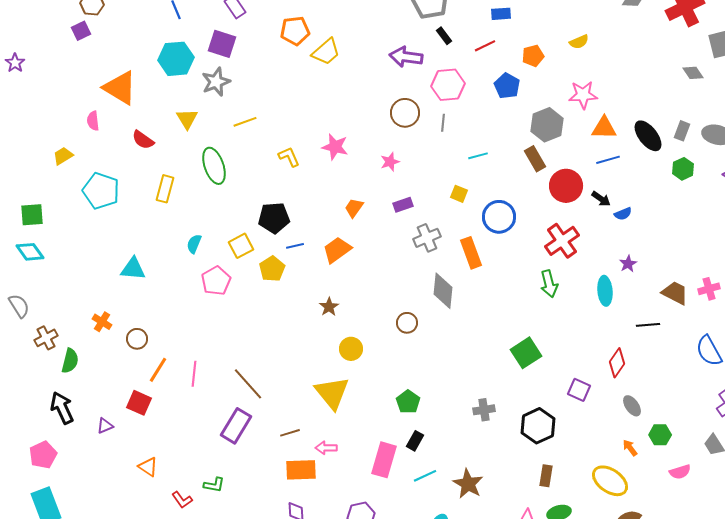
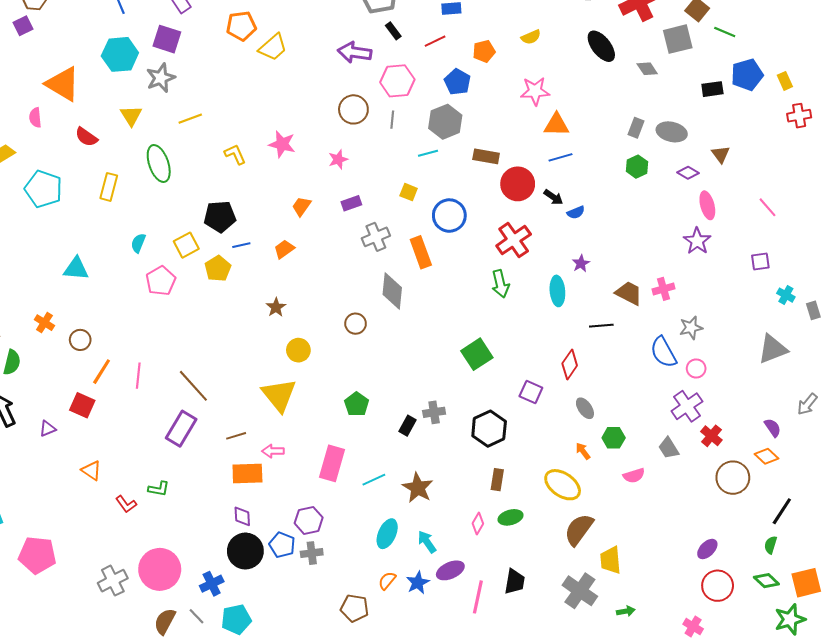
gray hexagon: (547, 125) -> (445, 122), moved
black ellipse: (648, 136) -> (601, 46), moved
brown rectangle: (535, 159) -> (486, 156), turned -50
orange trapezoid: (337, 250) -> (284, 249), size x0.7
black rectangle: (415, 441) -> (408, 426), moved

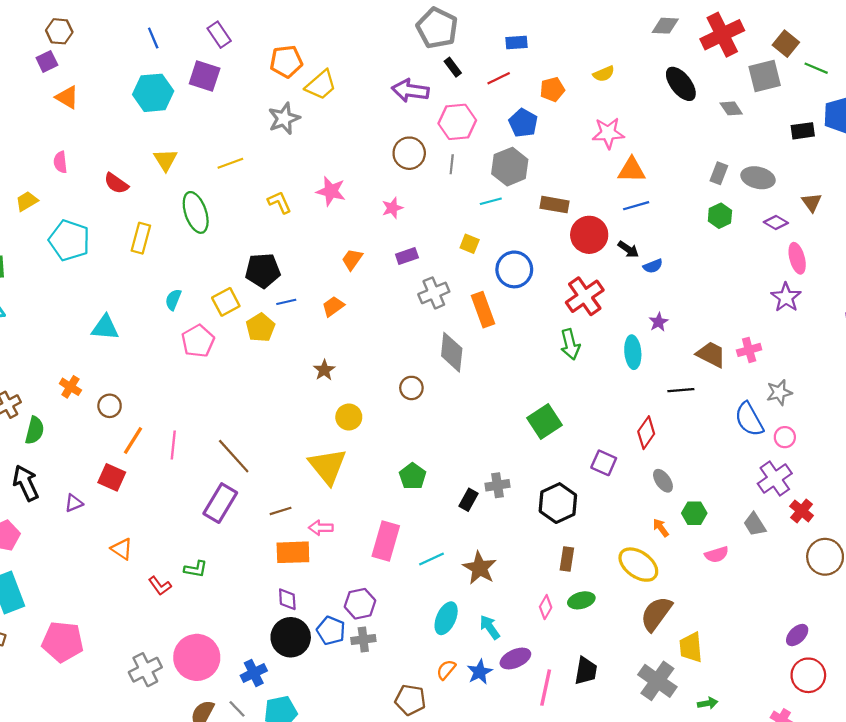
gray star: (161, 78) -> (284, 119), moved
orange triangle: (63, 84) -> (67, 97), moved, size x0.6

